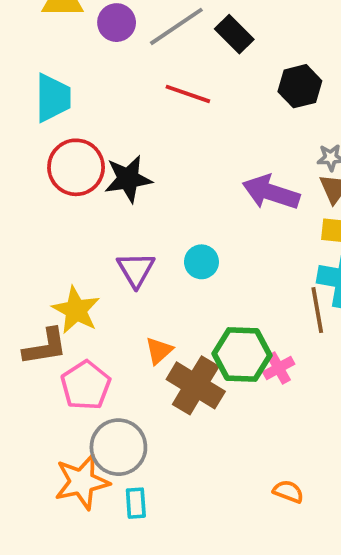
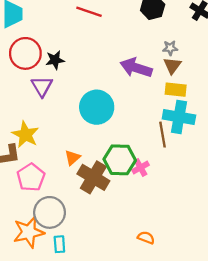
black star: (128, 179) -> (55, 60), size x0.7
cyan circle: (201, 262) -> (97, 107), size x1.8
purple triangle: (136, 270) -> (42, 86), moved

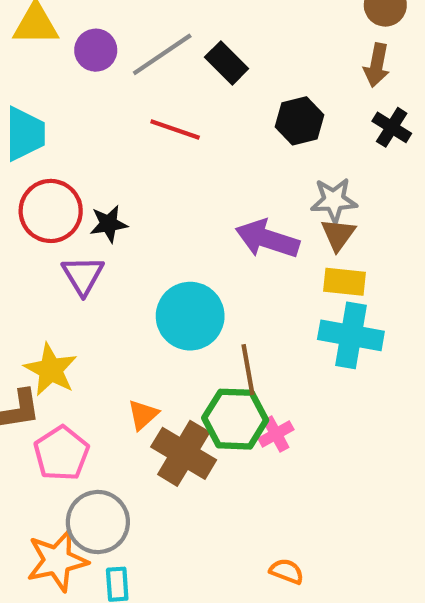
gray star: (170, 48) -> (334, 200), size x1.5
brown line: (162, 135) -> (248, 370), moved

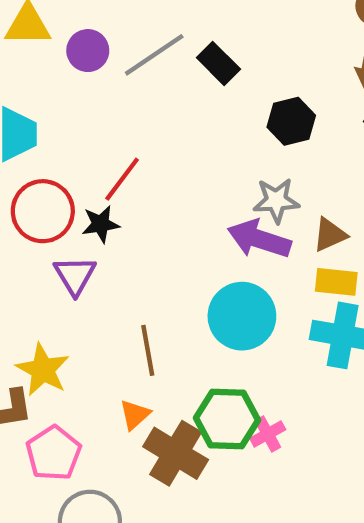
red line: (175, 129) -> (122, 179), moved, turned -72
gray star: (334, 200) -> (276, 200), moved
brown triangle: (338, 235) -> (330, 235), turned 30
cyan circle: (190, 316) -> (242, 316), moved
brown line: (248, 370) -> (148, 350), moved

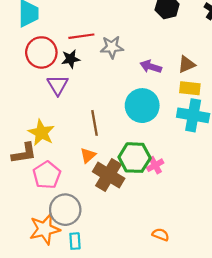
red line: (122, 179) -> (81, 36), turned 45
gray star: (276, 200) -> (112, 47), moved
purple arrow: (259, 239) -> (151, 67), size x0.7

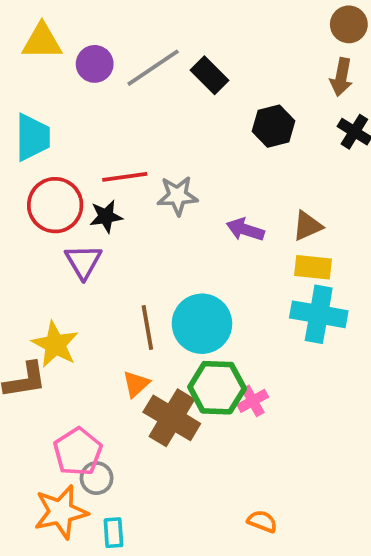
cyan circle: (142, 106) -> (202, 324), moved
pink pentagon: (47, 175) -> (78, 452), moved
gray circle: (65, 210) -> (97, 478), size x0.6

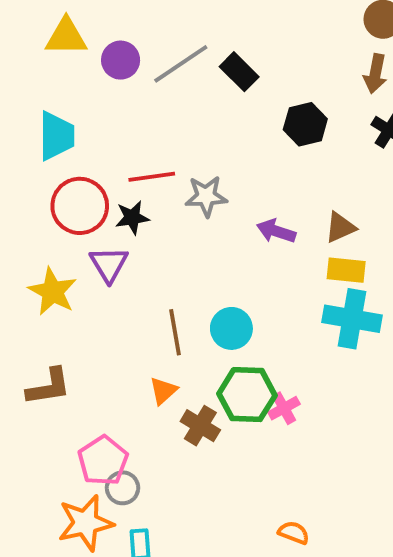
cyan circle: (202, 324) -> (231, 328), size x0.7
yellow star: (55, 344) -> (53, 291), moved
brown cross: (172, 418) -> (200, 426), size x0.7

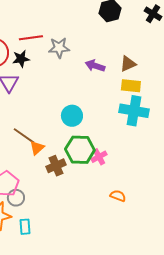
brown line: (175, 332) -> (24, 136), moved, turned -45
brown cross: (200, 426) -> (56, 166), turned 36
orange semicircle: (294, 533) -> (118, 196), moved

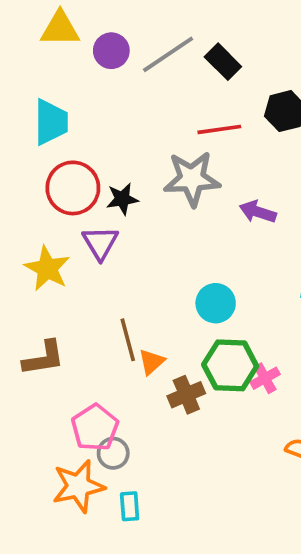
red line: (31, 38) -> (219, 129), moved
gray star: (59, 48) -> (192, 179), size x1.4
brown line: (24, 136) -> (128, 340), turned 40

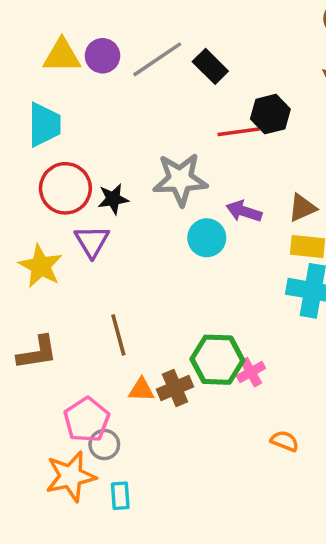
yellow triangle: (60, 29) -> (62, 56), moved
red line: (219, 129) -> (239, 132), moved
cyan circle: (216, 303) -> (207, 238), moved
orange triangle: (152, 362) -> (141, 390), moved, turned 44

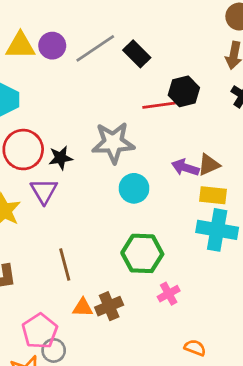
purple arrow: (244, 211) -> (185, 168), moved
green hexagon: (217, 360) -> (142, 253), moved

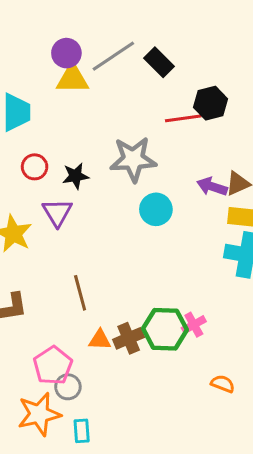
yellow triangle: (20, 46) -> (72, 79), moved
red circle: (23, 150) -> (35, 167), size x0.6
green hexagon: (142, 253) -> (165, 329), moved

